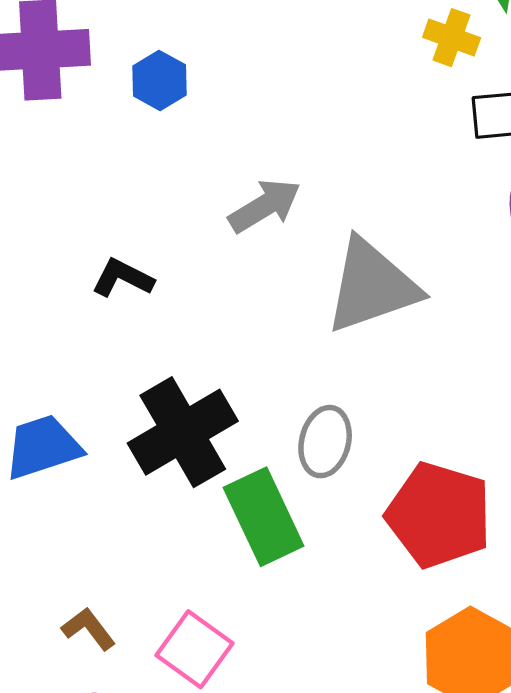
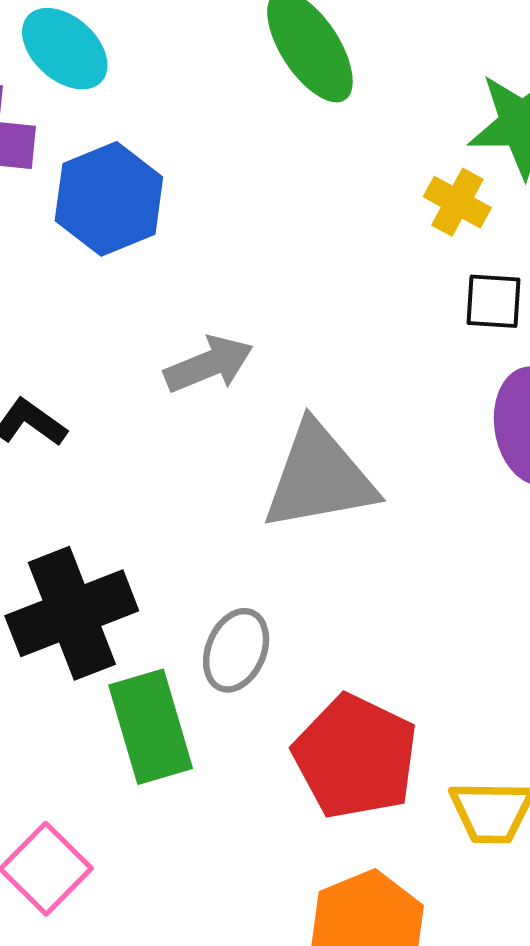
blue hexagon: (159, 80) -> (109, 199), size x1.6

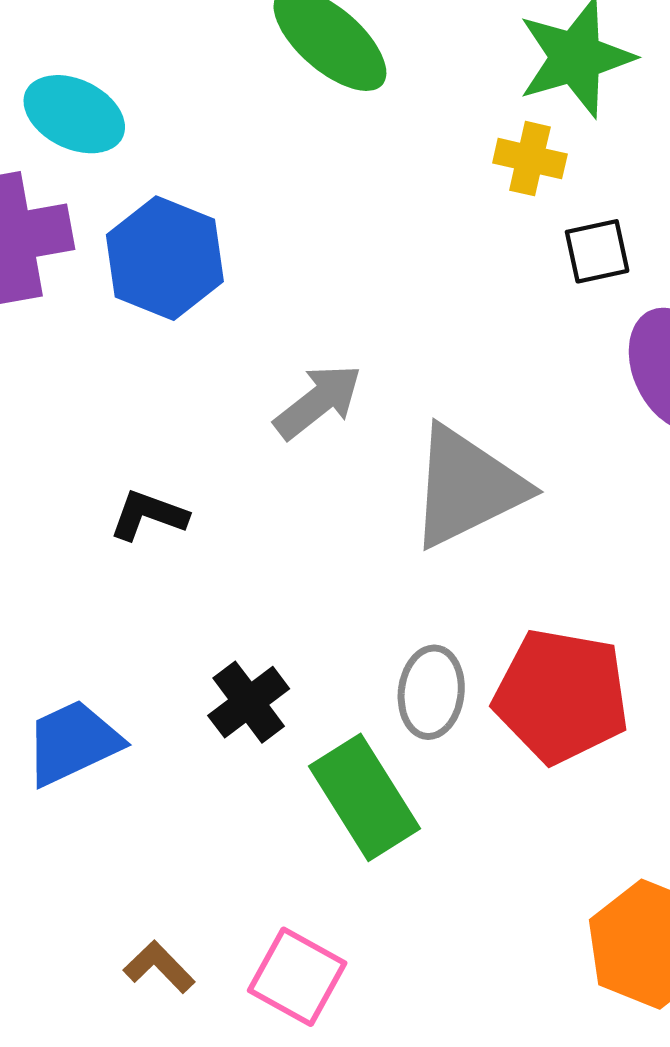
black cross: (72, 613) -> (249, 702), size x0.6
red pentagon: (355, 757) -> (561, 696), moved

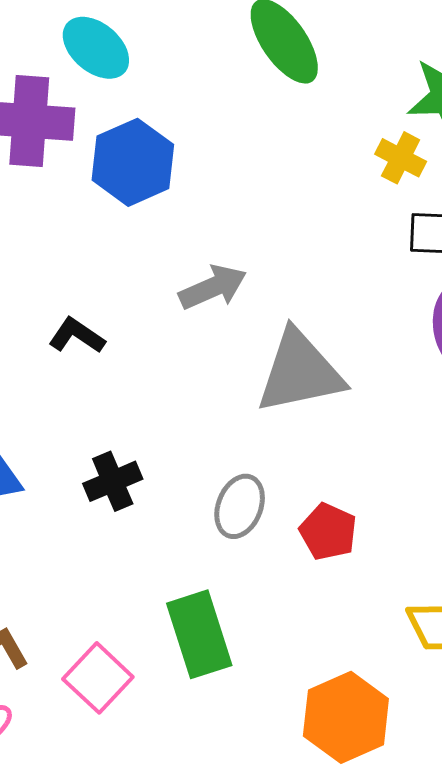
red pentagon: (561, 696) -> (328, 532), size x0.6
green rectangle: (365, 797) -> (199, 634), moved

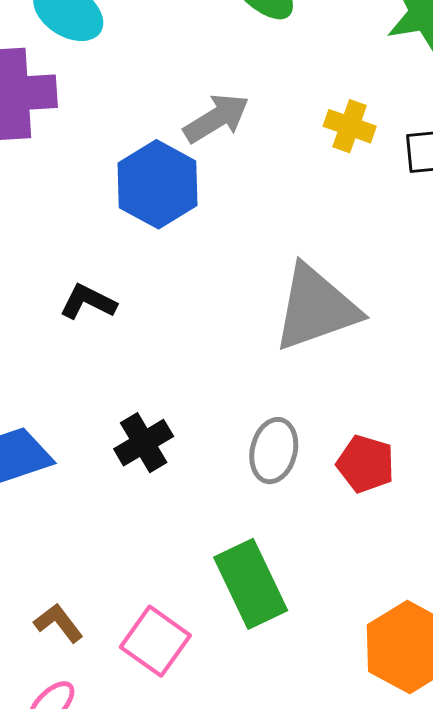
yellow cross: (401, 158) -> (350, 126), moved
blue hexagon: (133, 162) -> (157, 184), moved
gray arrow: (213, 287) -> (216, 118), moved

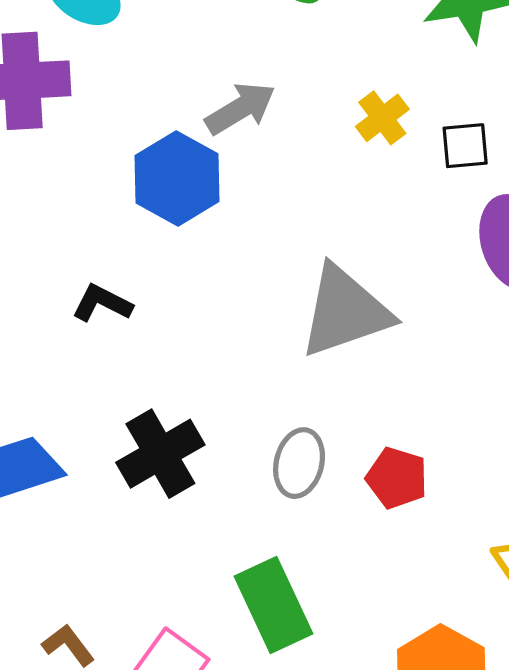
yellow cross: (350, 126) -> (382, 118), turned 33
black cross: (144, 443) -> (160, 454), size x1.4

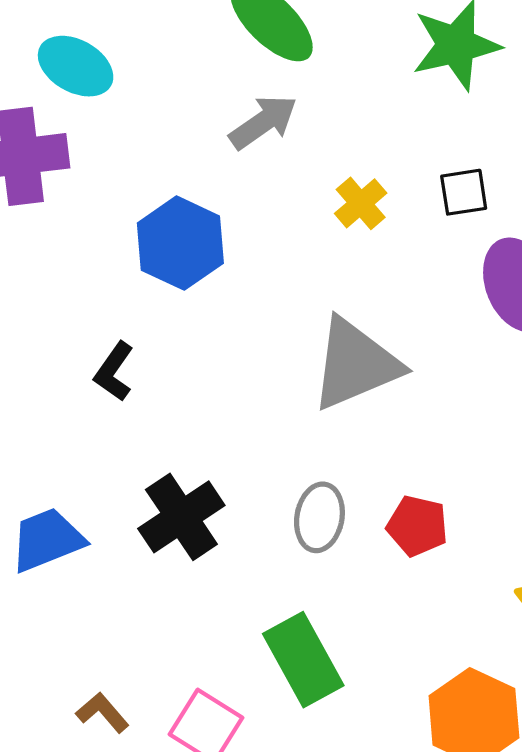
gray arrow: (240, 108) -> (263, 122), moved
yellow cross: (382, 118) -> (361, 203), moved
black L-shape: (102, 303) -> (114, 372), turned -78

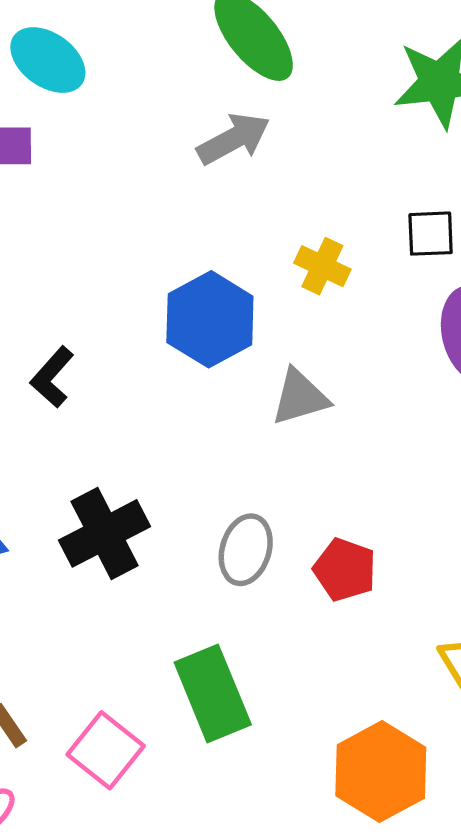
yellow cross: (361, 203) -> (322, 266), moved, turned -30
blue hexagon: (180, 243) -> (210, 319), moved
gray triangle: (355, 364) -> (300, 397), size x0.6

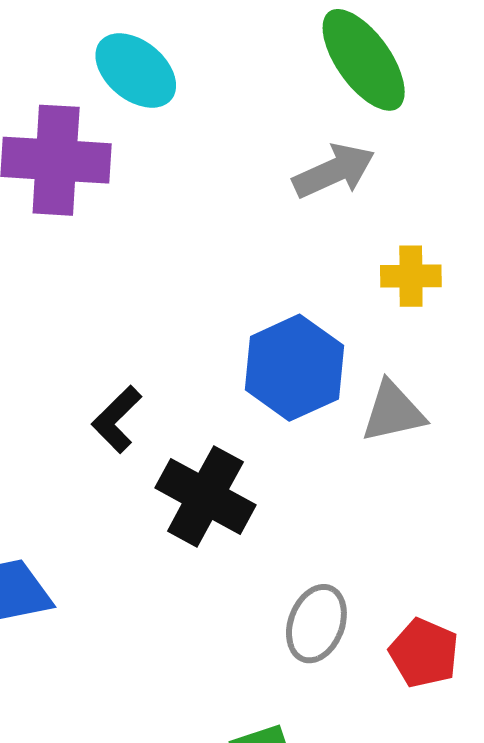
yellow cross: (322, 266) -> (411, 276), moved, turned -30
gray triangle: (300, 397) -> (393, 412), moved
black cross: (104, 533) -> (205, 496), moved, turned -38

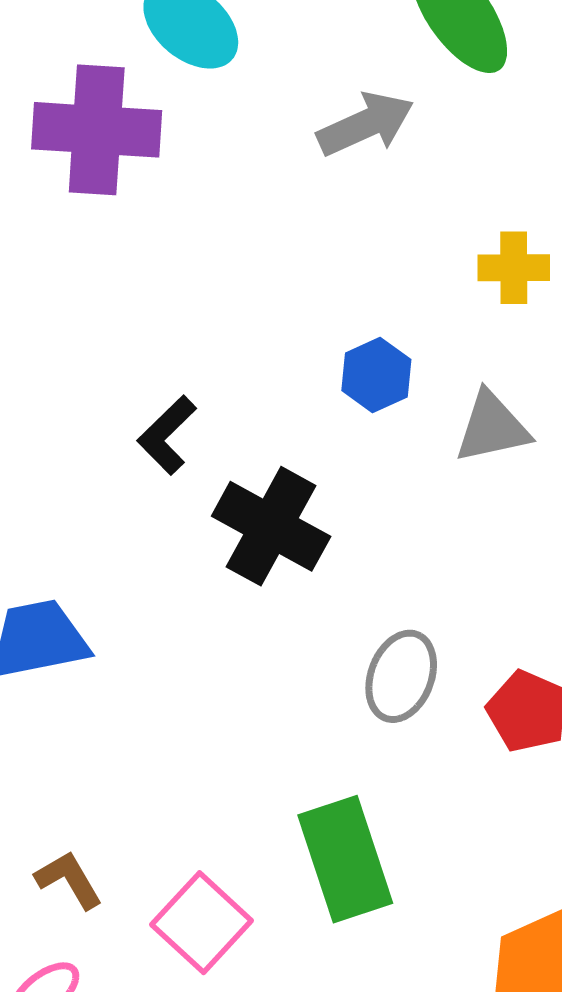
gray arrow: (334, 171) -> (366, 124), moved
blue hexagon: (294, 368) -> (376, 375), size x0.6

